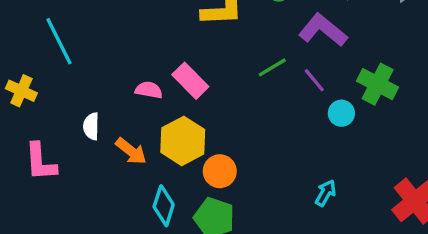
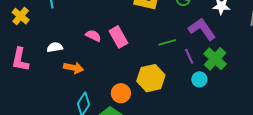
green cross: (378, 84) -> (215, 59), moved
white semicircle: (91, 126) -> (55, 47), turned 63
yellow hexagon: (183, 141) -> (151, 78), moved
orange arrow: (131, 151) -> (74, 68), turned -42

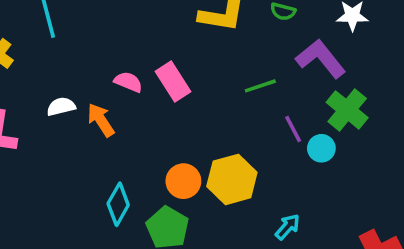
purple line: (189, 56) -> (293, 129), moved
orange arrow: (74, 68) -> (101, 120), moved, turned -132
yellow hexagon: (151, 78) -> (232, 179), moved

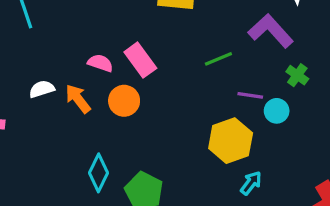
green cross: (347, 110) -> (297, 75), size x0.6
purple line: (293, 129) -> (250, 95), turned -50
yellow hexagon: (232, 179) -> (231, 141), moved
orange circle: (183, 181) -> (124, 101), moved

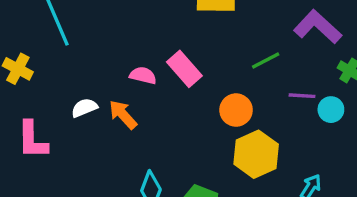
orange circle: (124, 101) -> (236, 110), moved
yellow hexagon: (231, 141) -> (256, 154), moved

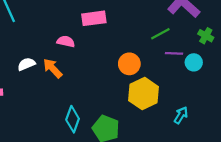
green line: (266, 61) -> (160, 34), moved
pink rectangle: (184, 69) -> (94, 18), moved, turned -55

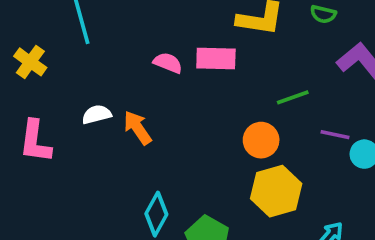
green line: (160, 34) -> (293, 97), moved
pink semicircle: (66, 41) -> (168, 63), moved

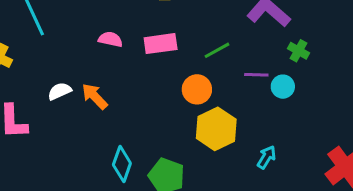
pink rectangle: (216, 59) -> (161, 44), moved

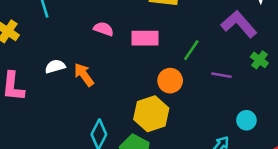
green line: (217, 50) -> (191, 50), turned -35
cyan circle: (283, 87) -> (246, 120), moved
yellow hexagon: (216, 129) -> (151, 114), moved

